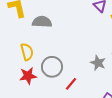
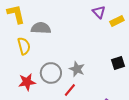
yellow semicircle: (27, 52) -> (24, 46), moved
gray star: (98, 63) -> (77, 69), moved

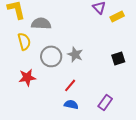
gray star: (77, 69) -> (75, 54), moved
gray circle: (51, 73) -> (51, 56), moved

